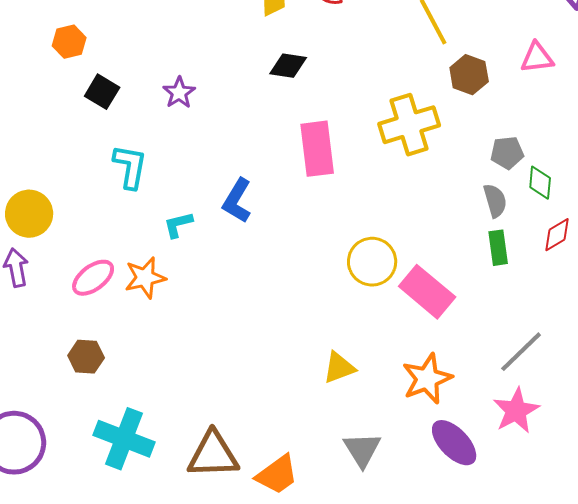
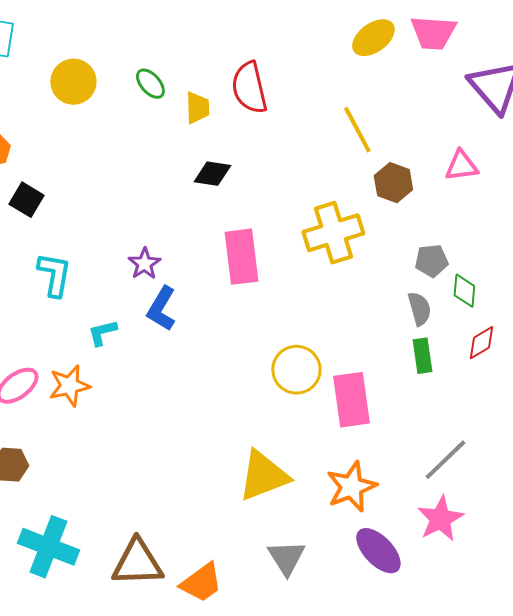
purple star: (179, 93) -> (144, 264), moved
pink rectangle: (427, 292) -> (351, 400), turned 42
yellow triangle: (339, 368) -> (263, 476), size x1.6

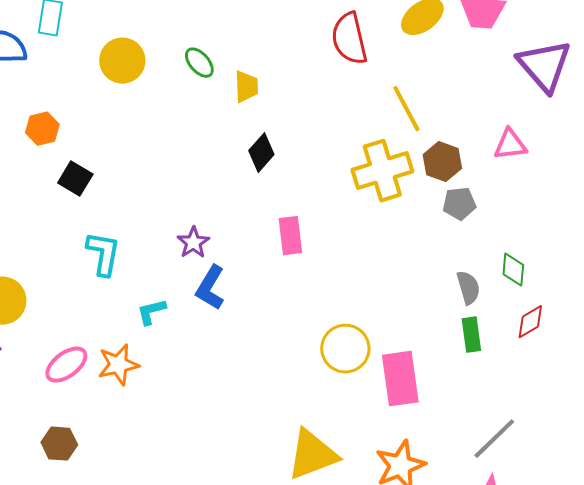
red semicircle: (249, 88) -> (349, 39), moved
black diamond: (212, 174) -> (261, 153), turned -57
yellow cross: (333, 233) -> (382, 171), moved
pink rectangle: (241, 257) -> (290, 236), size x0.7
gray pentagon: (431, 261) -> (459, 204), moved

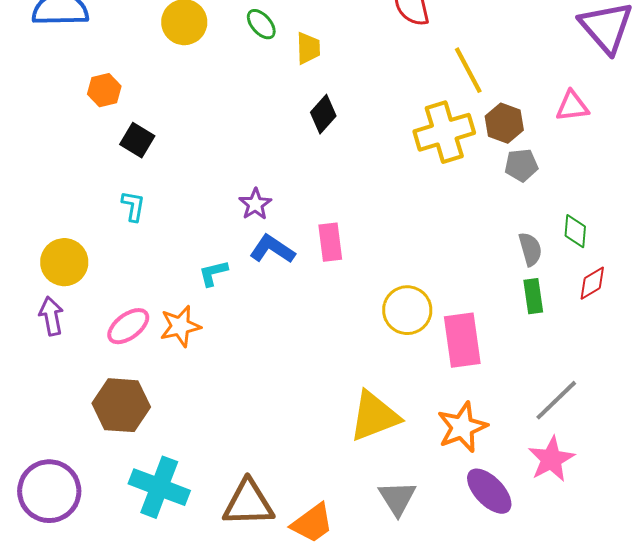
pink rectangle: (290, 236) -> (330, 242), moved
cyan L-shape: (103, 254) -> (133, 206), moved, size x0.7
blue L-shape: (210, 288) -> (272, 249), turned 93
brown hexagon: (59, 444) -> (121, 405), size x1.6

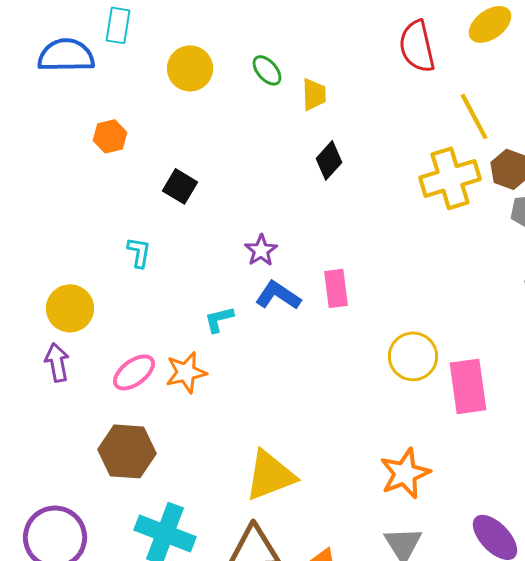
black square: (137, 140) -> (180, 186), moved
yellow triangle: (374, 416) -> (270, 475), moved
orange star: (462, 427) -> (405, 473), moved

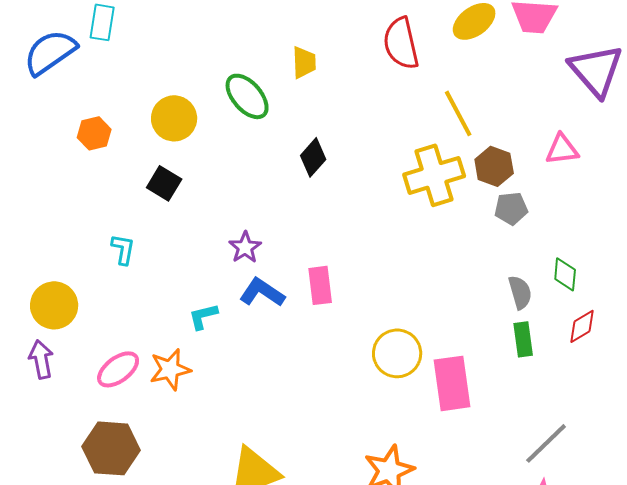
blue semicircle: (66, 55) -> (50, 52), turned -34
yellow circle: (190, 68) -> (174, 118), moved
green ellipse: (267, 70) -> (247, 96), moved, size x1.5
yellow trapezoid: (314, 94) -> (304, 62), moved

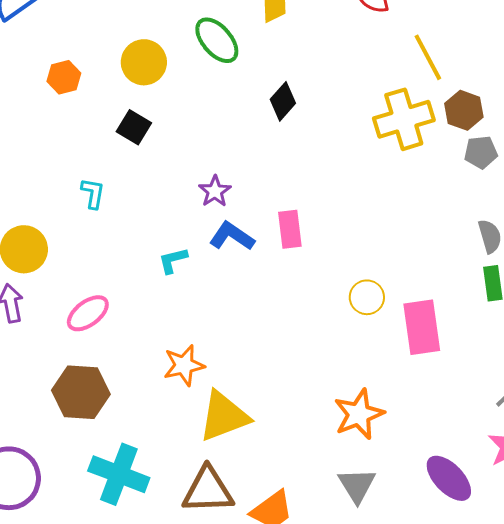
yellow circle: (397, 353) -> (367, 297), size x0.7
orange star: (170, 369) -> (184, 365), moved

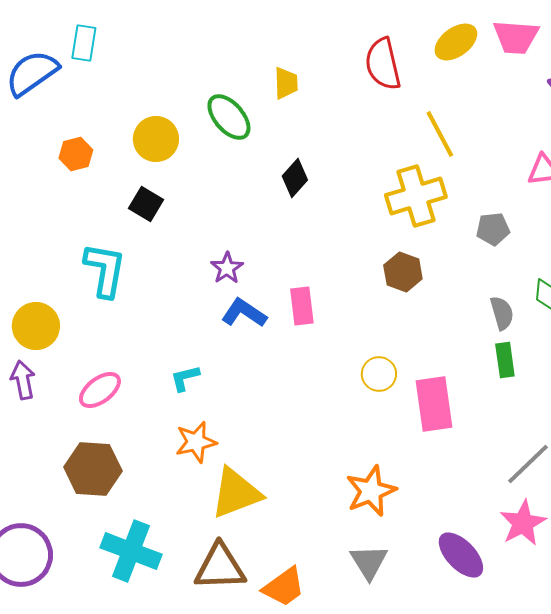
brown hexagon: (464, 110) -> (403, 272), moved
cyan L-shape: (93, 193) -> (105, 270), size x1.8
cyan L-shape: (173, 260) -> (185, 378), moved

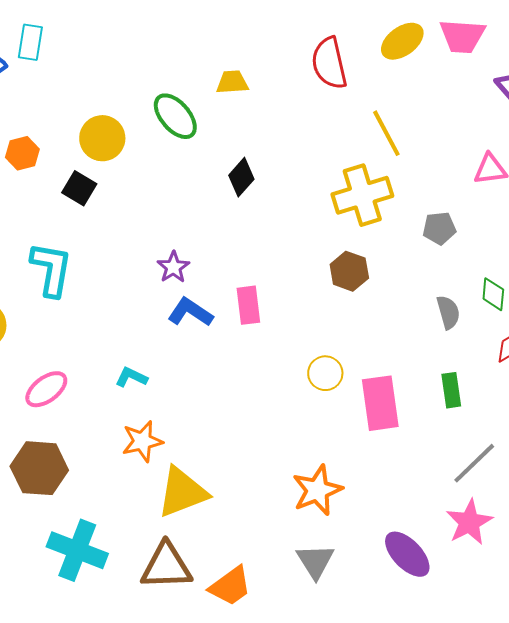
yellow trapezoid: (286, 83) -> (232, 82), turned -92
black square: (146, 204) -> (79, 188), moved
green rectangle: (505, 360) -> (451, 390), moved
cyan L-shape: (185, 378) -> (131, 377), turned 40

